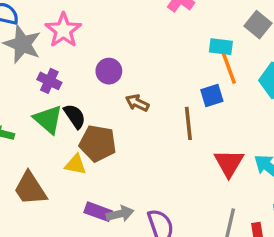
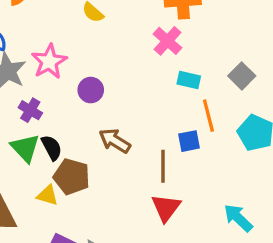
cyan rectangle: (221, 47) -> (189, 80), moved
purple circle: (109, 71) -> (91, 90), moved
brown arrow: (137, 103) -> (115, 141), size x1.4
red triangle: (229, 163) -> (166, 208), moved

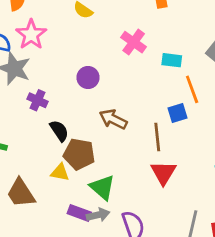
pink cross: (167, 41) -> (134, 42), moved
pink star: (49, 62) -> (31, 35), moved
green triangle: (25, 148) -> (102, 187), moved

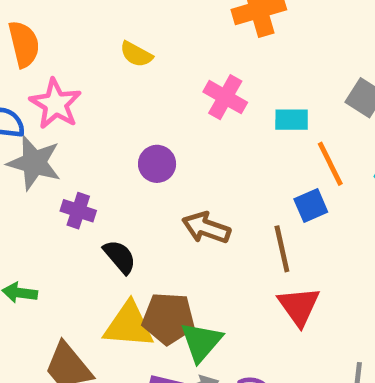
brown pentagon: (79, 154) -> (168, 318), moved
yellow triangle: (60, 172) -> (129, 325), size x1.6
green triangle: (102, 187) -> (201, 342), turned 36

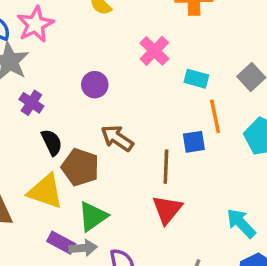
brown pentagon: (168, 318) -> (80, 167), moved

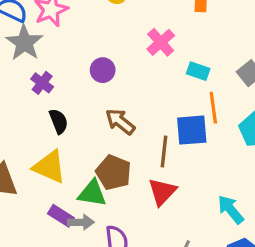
blue square: (194, 142) -> (192, 130), size x1.5
brown pentagon: (80, 167) -> (113, 172), moved
green triangle: (93, 216) -> (92, 193), turned 40

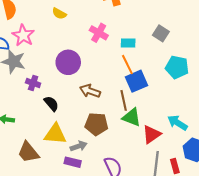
purple circle: (103, 70) -> (68, 62), size x1.5
orange line: (213, 108) -> (127, 65), moved
red triangle: (162, 192) -> (152, 134), moved, turned 30
green triangle: (92, 193) -> (132, 117), moved, turned 30
gray arrow: (81, 222) -> (79, 146), moved

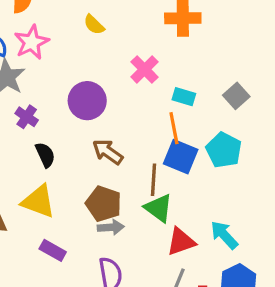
cyan pentagon: (177, 67) -> (224, 150), moved
blue square: (137, 81) -> (181, 157), turned 30
gray arrow: (79, 146) -> (111, 227), moved

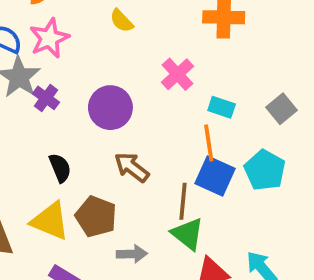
purple cross: (27, 117) -> (46, 98), moved
brown pentagon: (104, 204) -> (96, 217), moved

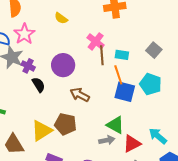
black semicircle: (60, 168) -> (39, 85), moved
brown line: (183, 201) -> (102, 55), moved
yellow triangle: (50, 221) -> (42, 131), turned -45
gray arrow: (132, 254) -> (107, 140), moved

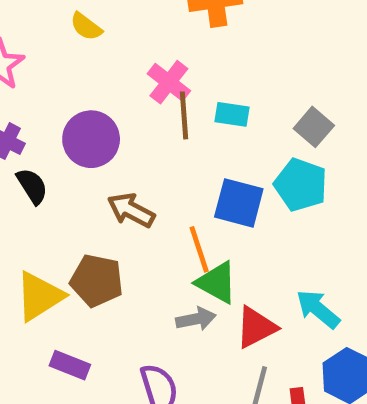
gray square: (154, 50) -> (314, 127), moved
orange line: (118, 75) -> (199, 249), moved

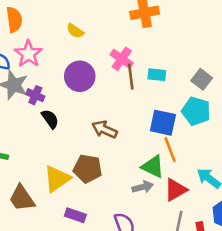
purple circle: (91, 139) -> (80, 76), moved
orange line: (199, 249) -> (170, 150), moved

